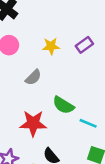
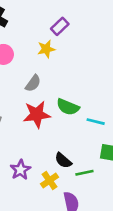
purple rectangle: (84, 45) -> (60, 26), moved
red star: (33, 123) -> (37, 114), moved

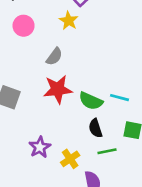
yellow star: (46, 49) -> (69, 21), turned -30
green semicircle: (68, 107) -> (91, 101), moved
black semicircle: (63, 160) -> (95, 128), moved, turned 30

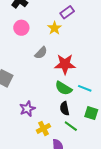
red star: (58, 89) -> (65, 64), moved
purple star: (40, 147) -> (27, 109), moved
green line: (107, 151) -> (71, 126), turned 40

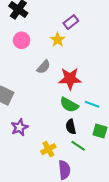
purple star: (27, 109) -> (20, 127), moved

